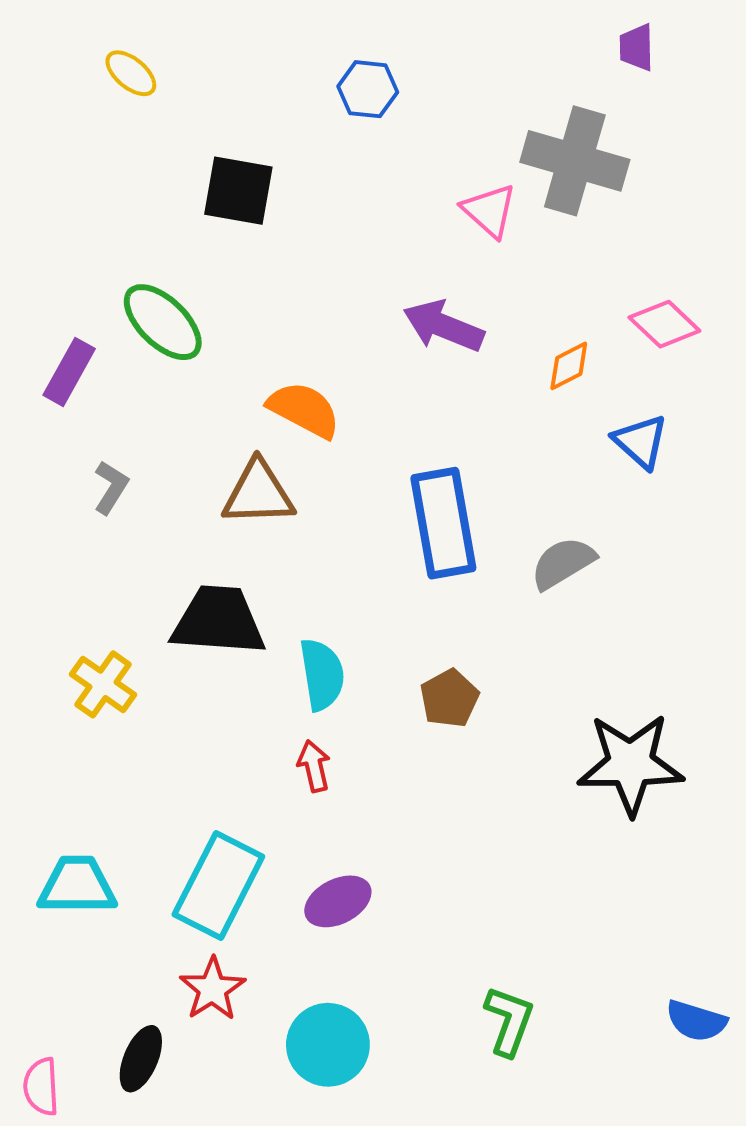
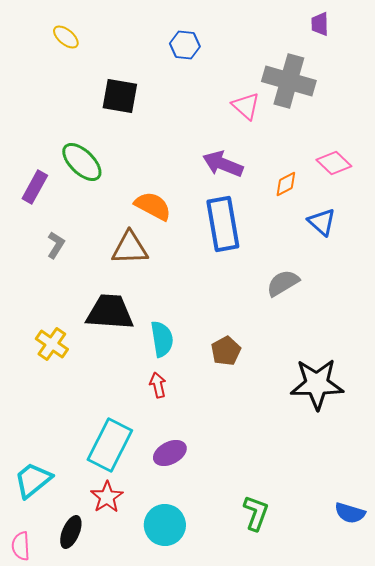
blue rectangle: (443, 523) -> (223, 224), moved
cyan trapezoid: (77, 886) -> (33, 480), moved, turned -39

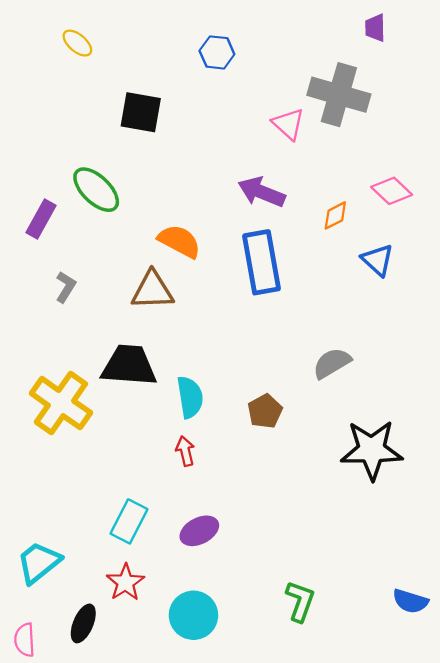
gray semicircle: (283, 283) -> (332, 363), moved
yellow cross: (52, 344) -> (61, 403), size x1.6
cyan rectangle: (110, 445) -> (129, 521), size x0.7

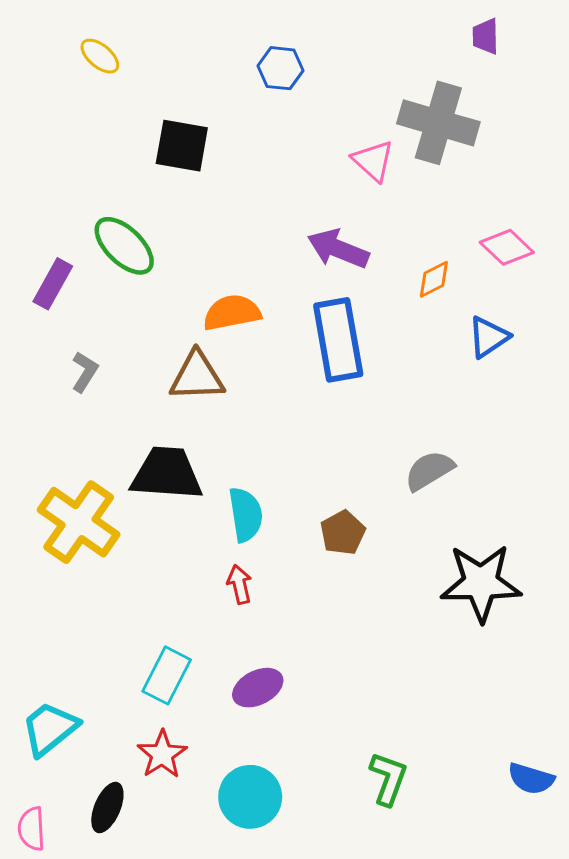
orange semicircle: (179, 241) -> (232, 313), turned -39
blue triangle: (378, 260) -> (488, 337), turned 44

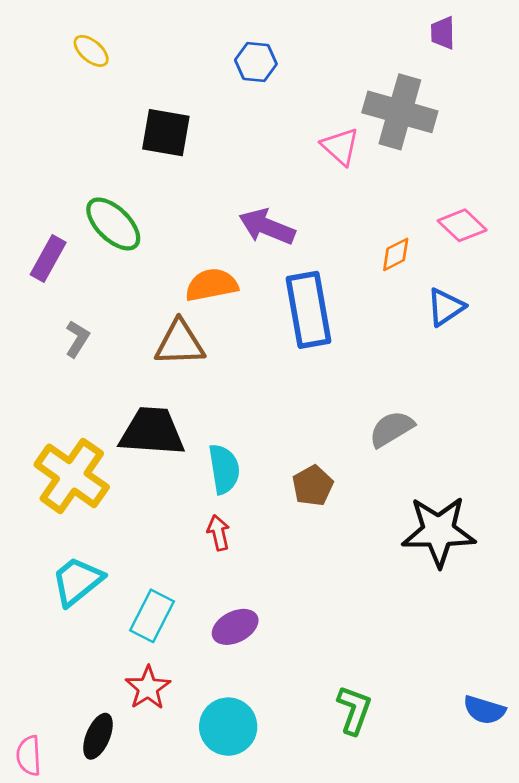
purple arrow: (338, 249) -> (267, 227), moved
cyan trapezoid: (50, 729) -> (77, 581), moved

